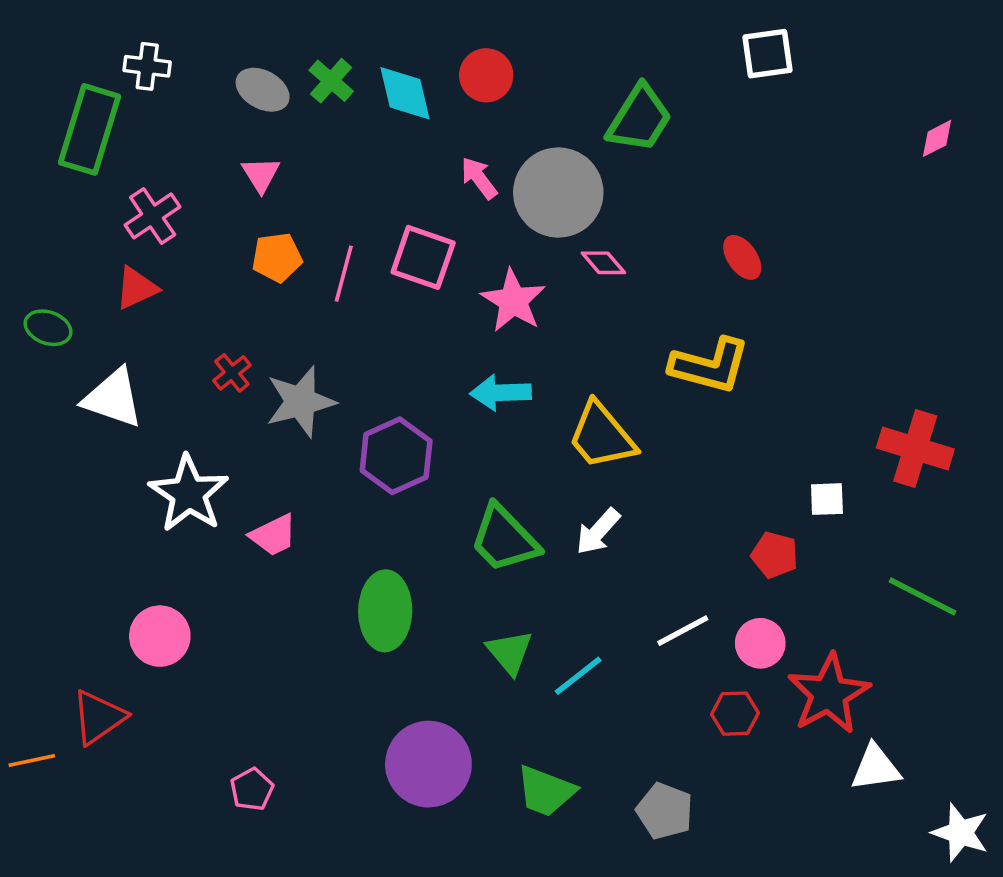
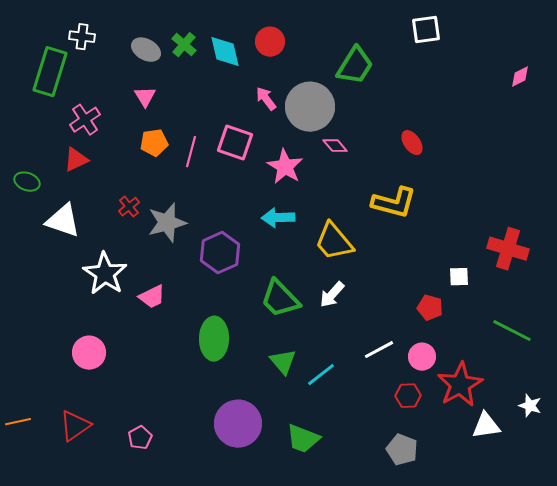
red triangle: (99, 717) -> (75, 426), moved
gray pentagon: (665, 811) -> (402, 450), moved
white star: (960, 833) -> (530, 406), moved, size x0.7

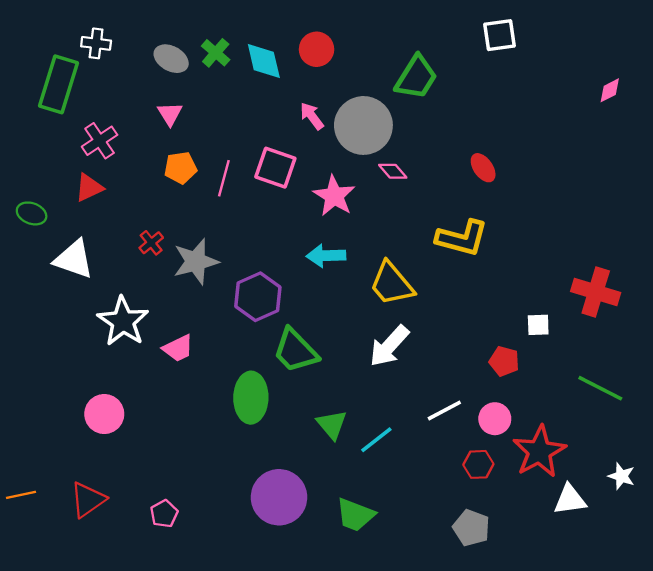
white arrow: (332, 295) -> (389, 346), size x1.4
green trapezoid: (280, 299) -> (295, 351), moved

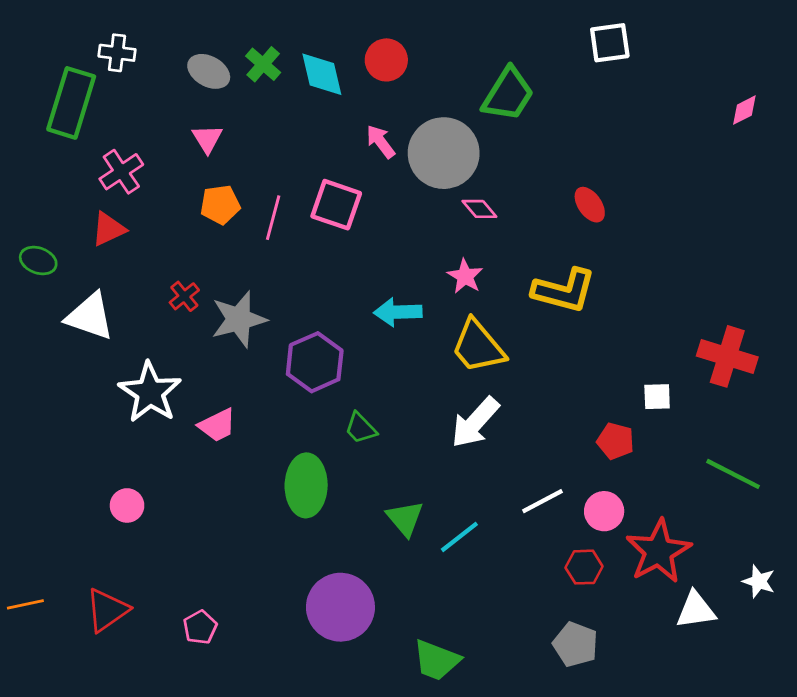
pink star: (334, 196) -> (465, 276), moved, size x0.7
green trapezoid: (295, 351) -> (361, 428), size x0.6
pink circle: (104, 414) -> (127, 505), size x0.7
green trapezoid: (355, 515) -> (436, 660), moved

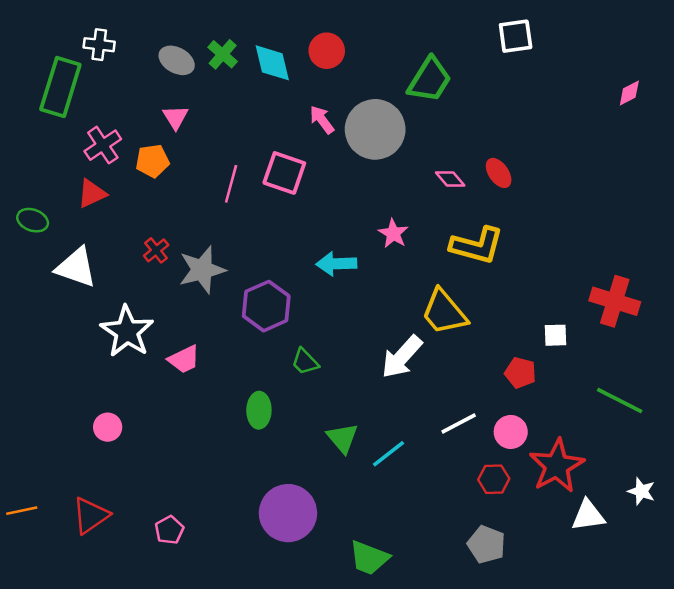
orange pentagon: (220, 205) -> (152, 161), moved
pink diamond: (479, 209) -> (450, 179), moved
yellow trapezoid: (478, 346) -> (444, 312), moved
green ellipse: (306, 485) -> (259, 410), size x0.7

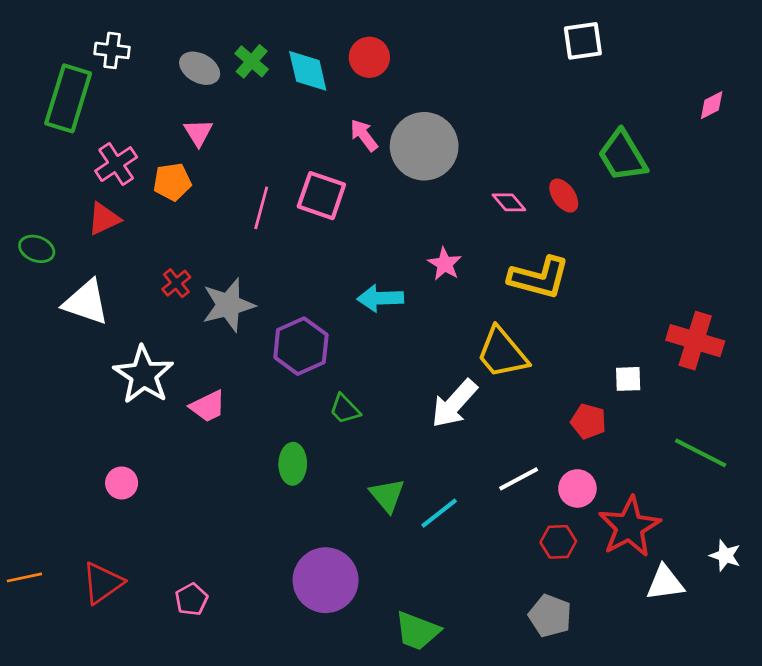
green trapezoid: (430, 80) -> (623, 156), moved, turned 117

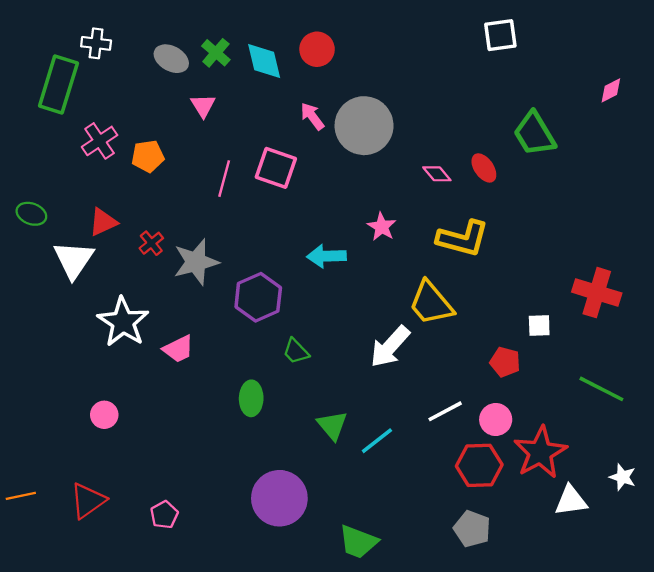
pink triangle: (198, 133) -> (203, 106), moved
red triangle: (104, 219) -> (103, 222), moved
white triangle: (86, 302) -> (74, 260), turned 45
red hexagon: (558, 542) -> (479, 465), size x1.5

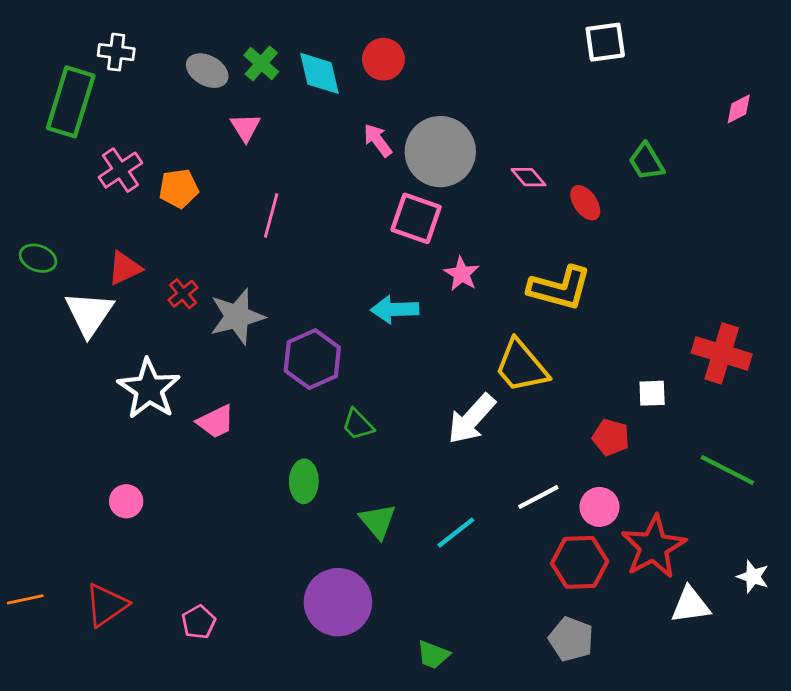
green trapezoid: (534, 134) -> (646, 162), size x0.7
pink square: (276, 168) -> (416, 218), moved
pink diamond: (437, 174) -> (528, 177), moved
green triangle: (332, 425) -> (378, 521), moved
green trapezoid: (358, 542) -> (433, 655), size x0.7

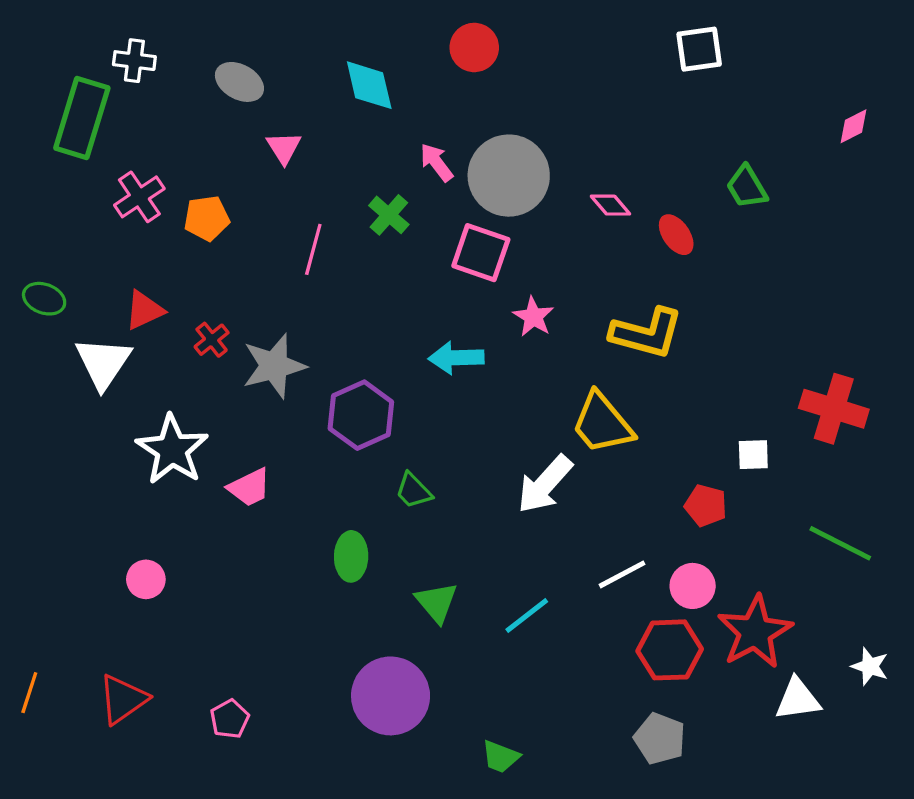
red circle: (383, 59) -> (474, 47), moved
green cross: (261, 63) -> (389, 215), moved
orange line: (25, 599) -> (29, 693), turned -60

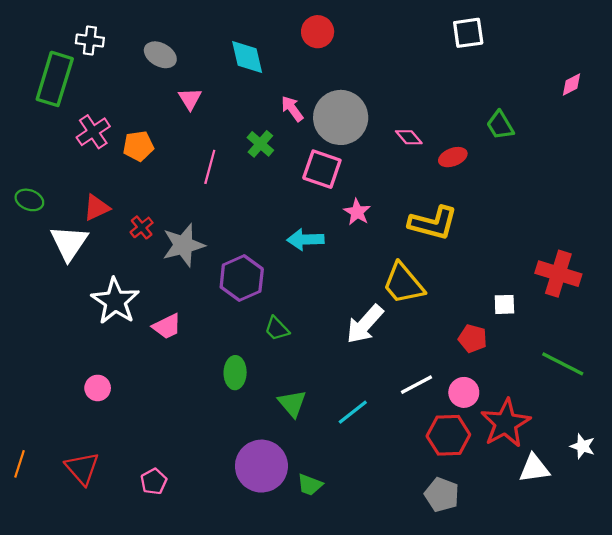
red ellipse: (676, 235) -> (453, 157), turned -76
red triangle: (123, 699) -> (82, 468), turned -36
green trapezoid: (501, 757) -> (310, 485), moved

